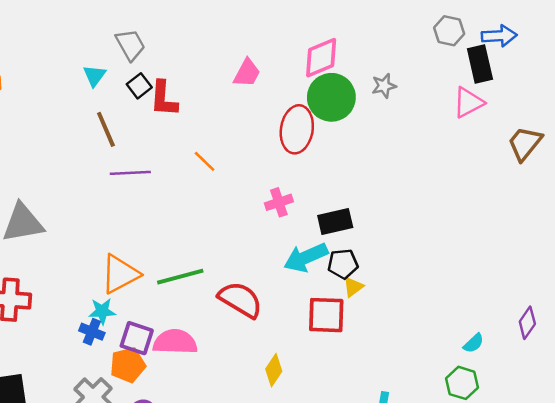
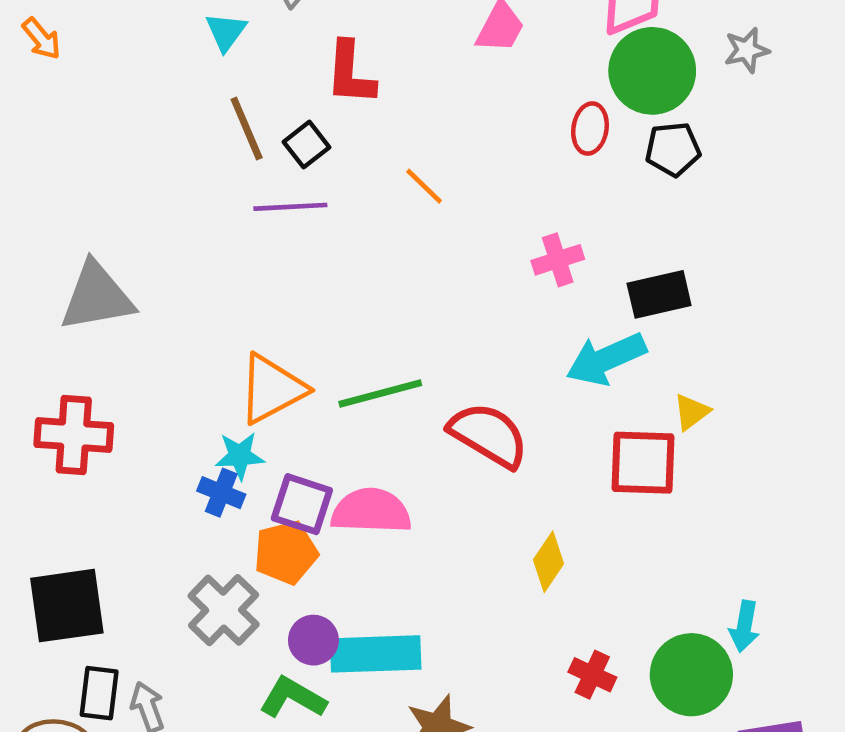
black square: (139, 86) -> (307, 145), moved
red ellipse: (297, 129) -> (590, 128), size x0.6
black pentagon: (343, 264) -> (673, 149), moved

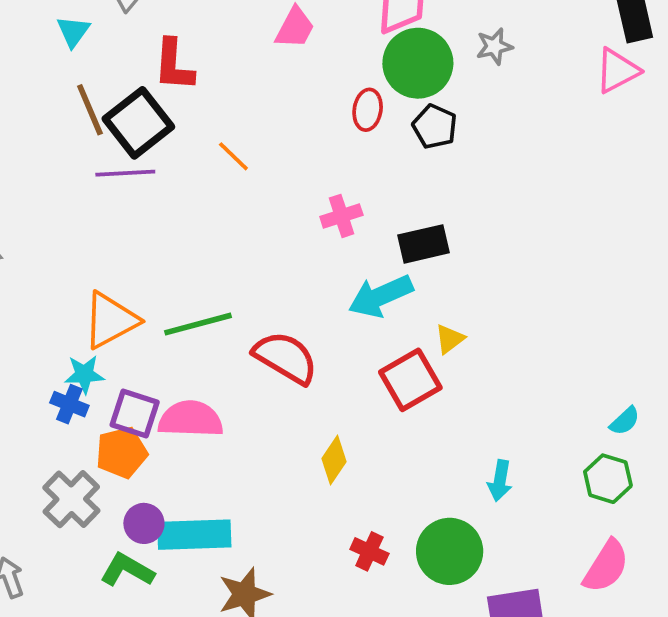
black square: (307, 145) -> (138, 123), size x1.8
black pentagon: (673, 149) -> (435, 127), turned 30
red square: (643, 463) -> (410, 380), turned -32
cyan arrow: (744, 626) -> (500, 481), moved

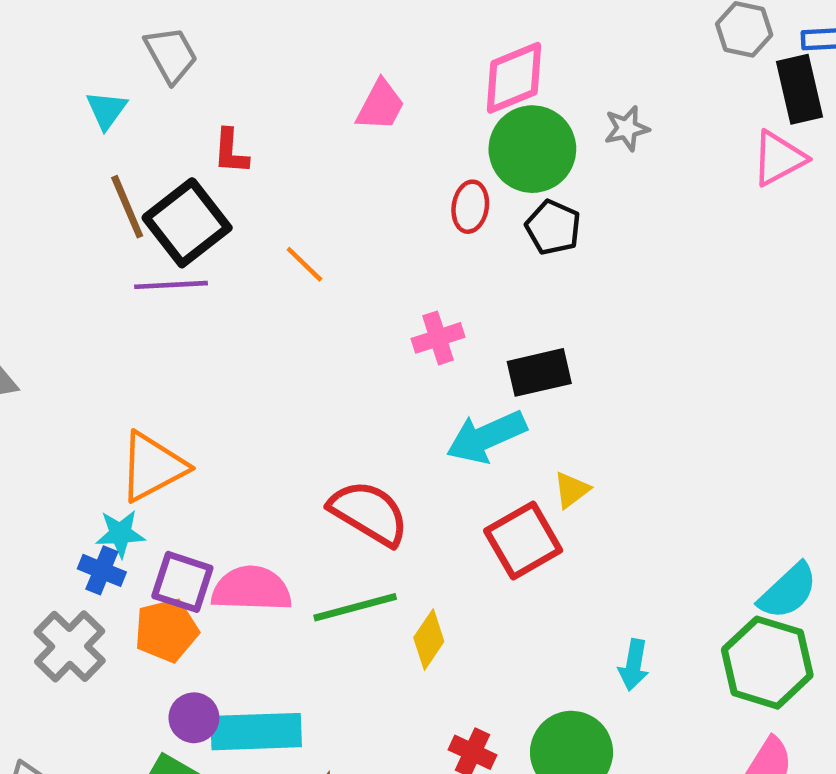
red L-shape: (174, 65) -> (231, 151), size x0.7
green line: (198, 324) -> (355, 607), moved
cyan semicircle: (625, 421) -> (788, 591), size x1.6
green hexagon: (608, 479) -> (767, 663), size x1.5
gray cross: (71, 499) -> (70, 646), moved

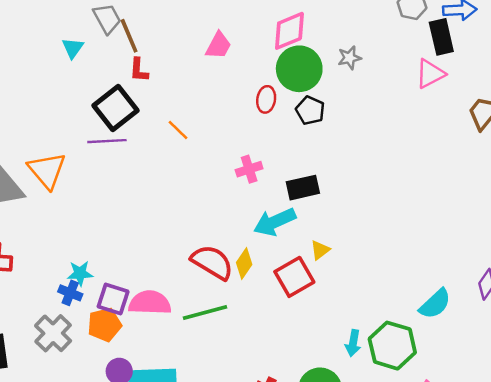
brown line: (127, 207) -> (129, 36), moved
orange triangle: (152, 467) -> (47, 170), moved, turned -42
yellow diamond: (429, 639) -> (244, 263), moved
green hexagon: (767, 663) -> (392, 346), moved

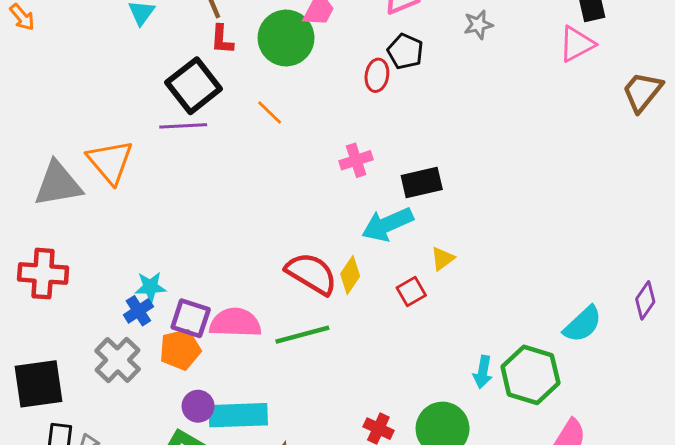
green circle: (299, 69) -> (286, 38), moved
black pentagon: (310, 110) -> (405, 51), moved
red square: (294, 277) -> (411, 291), size x0.6
blue cross: (70, 293) -> (138, 311), turned 35

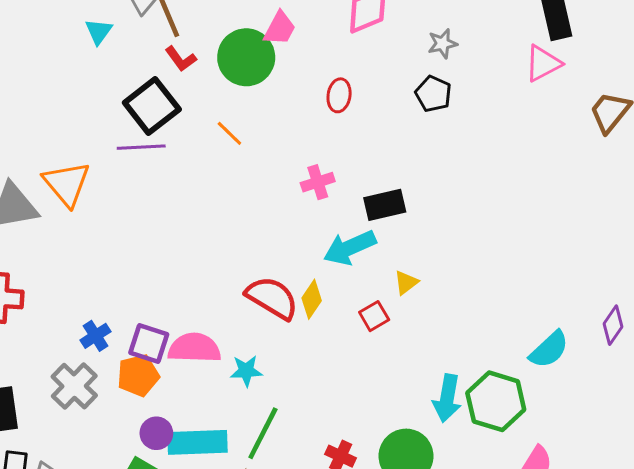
red L-shape: (222, 39) -> (181, 59), turned -40
black pentagon: (405, 51) -> (433, 94), moved
cyan star: (150, 287) -> (246, 371), moved
green line: (302, 335) -> (263, 433), moved, turned -48
cyan arrow: (483, 372) -> (447, 398), size x1.4

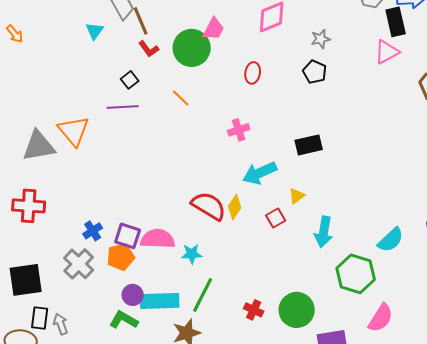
black square: (152, 106) -> (130, 80), size x0.5
black rectangle: (385, 205) -> (309, 145), moved
cyan arrow: (447, 398) -> (324, 232), moved

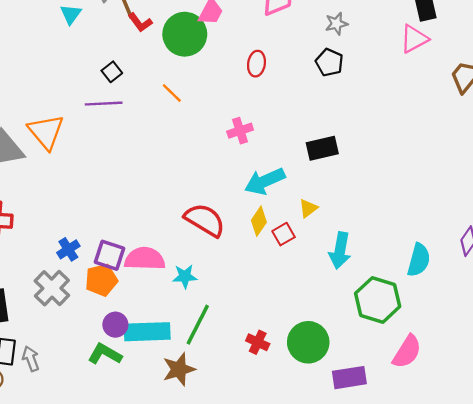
red L-shape: (149, 49) -> (140, 22), moved
yellow diamond: (235, 207) -> (259, 221), moved
cyan semicircle: (391, 240) -> (419, 260), turned -32

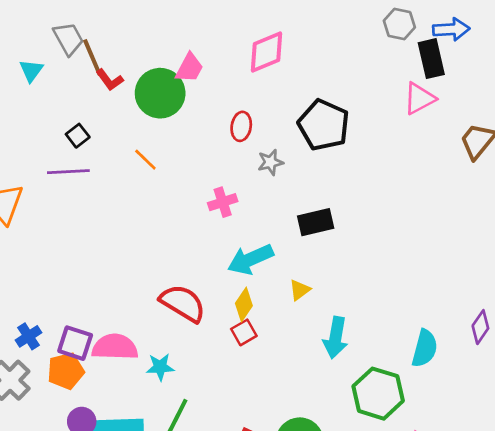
gray star: (336, 24) -> (270, 162), moved
black pentagon: (329, 62) -> (324, 125), size x1.6
red square: (284, 234) -> (244, 332), moved

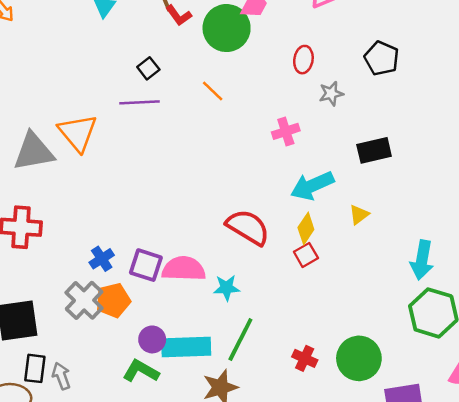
black pentagon: (324, 125) -> (382, 58), size x0.7
cyan arrow: (336, 338) -> (422, 260), moved
orange pentagon: (66, 371) -> (113, 300), moved

